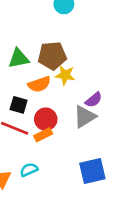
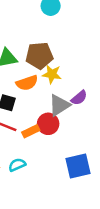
gray triangle: (85, 117) -> (59, 105), moved
red circle: (46, 119) -> (48, 124), moved

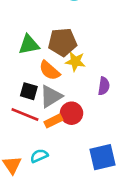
orange semicircle: (27, 83) -> (50, 71), turned 60
purple semicircle: (79, 98) -> (104, 86), turned -42
gray triangle: (59, 105) -> (51, 96), moved

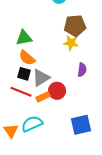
brown pentagon: (62, 42) -> (75, 26), moved
yellow star: (75, 61) -> (71, 43), moved
orange semicircle: (50, 71) -> (27, 58), moved
cyan semicircle: (39, 156) -> (32, 124), size x1.5

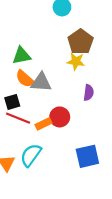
brown pentagon: (75, 26) -> (80, 42), turned -30
black square: (24, 74) -> (12, 102), moved, turned -32
gray triangle: (41, 78) -> (41, 82), moved, turned 36
cyan semicircle: (32, 124) -> (31, 155), turned -30

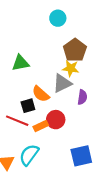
orange semicircle: (25, 79) -> (41, 94), moved
gray triangle: (41, 82) -> (62, 83), moved, turned -30
black square: (12, 102) -> (28, 106), moved

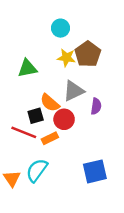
cyan circle: (58, 18) -> (60, 28), moved
yellow star: (71, 68) -> (66, 58), moved
red circle: (56, 120) -> (64, 119), moved

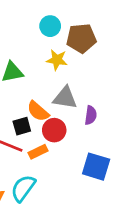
brown pentagon: (88, 54) -> (81, 38), moved, turned 30
gray triangle: (74, 91) -> (65, 98), turned 35
blue square: (95, 171) -> (96, 167), moved, turned 30

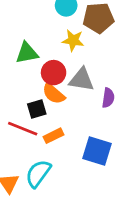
red circle: (54, 130) -> (54, 73), moved
blue square: (96, 167) -> (97, 151), moved

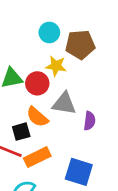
red circle: (54, 73) -> (37, 83), moved
orange rectangle: (54, 136) -> (37, 157), size x1.4

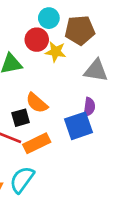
red circle: (37, 83) -> (37, 40), moved
gray triangle: (64, 103) -> (96, 71), moved
blue square: (79, 172) -> (78, 126), moved, turned -36

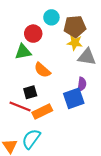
red circle: (37, 40) -> (33, 34), moved
yellow star: (56, 52) -> (75, 43), moved
orange semicircle: (37, 103) -> (42, 70), moved

